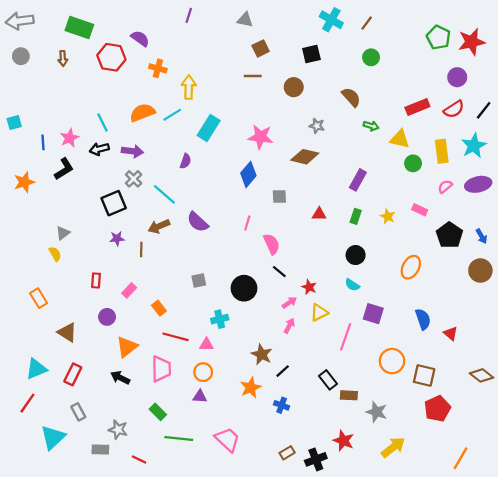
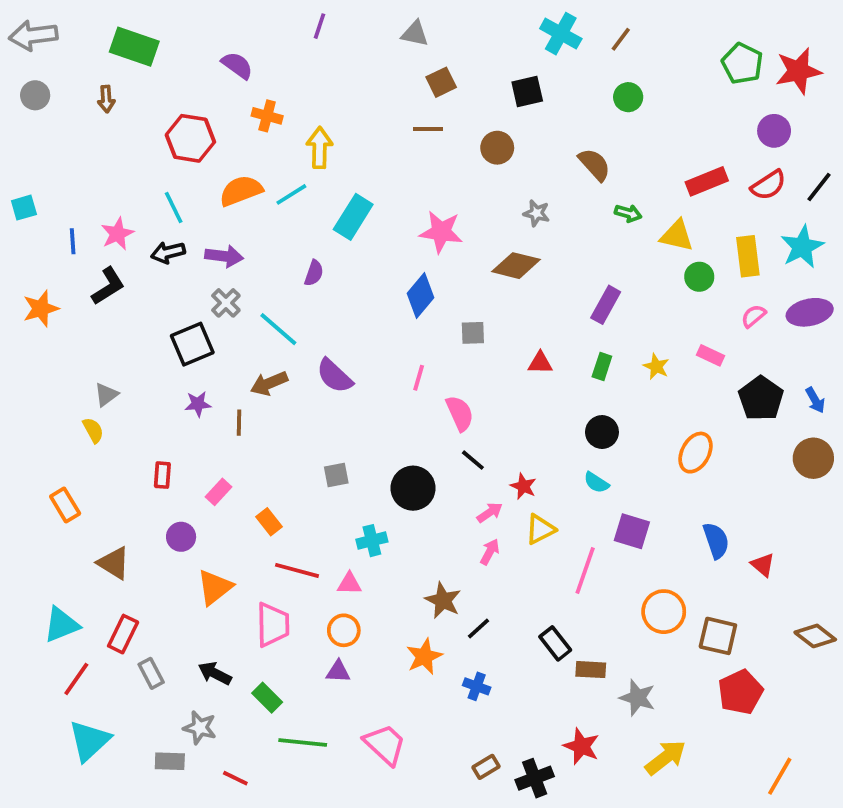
red hexagon: (111, 57) -> (190, 138), moved
black arrow: (120, 378) -> (215, 673), moved
red line: (27, 403) -> (76, 679), moved
gray rectangle: (78, 412) -> (151, 673), moved

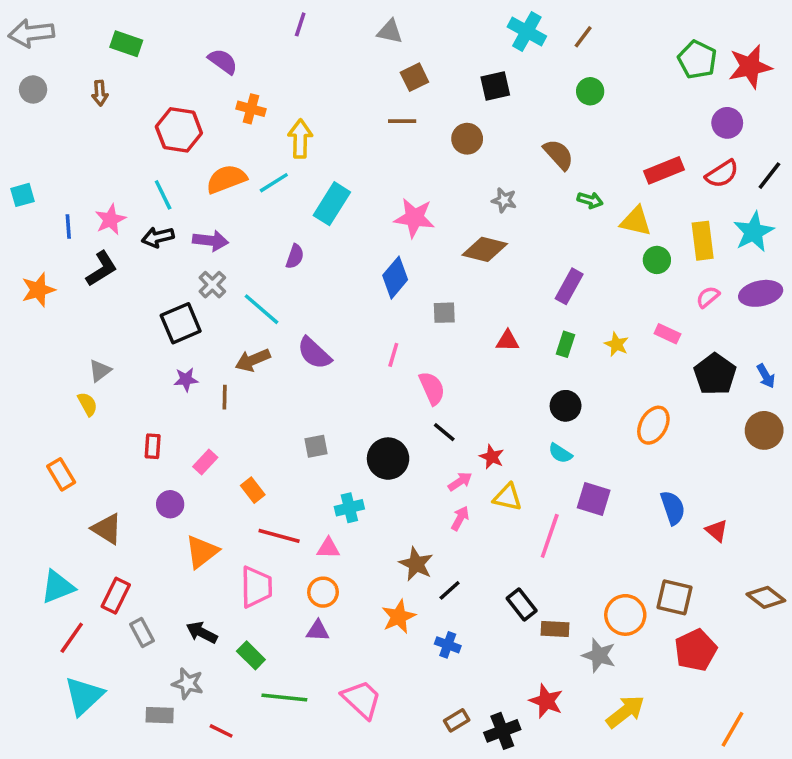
green rectangle: (134, 47) -> (126, 44), size x0.7
yellow triangle: (540, 529) -> (508, 497), turned 40
orange circle: (664, 612) -> (625, 615), moved

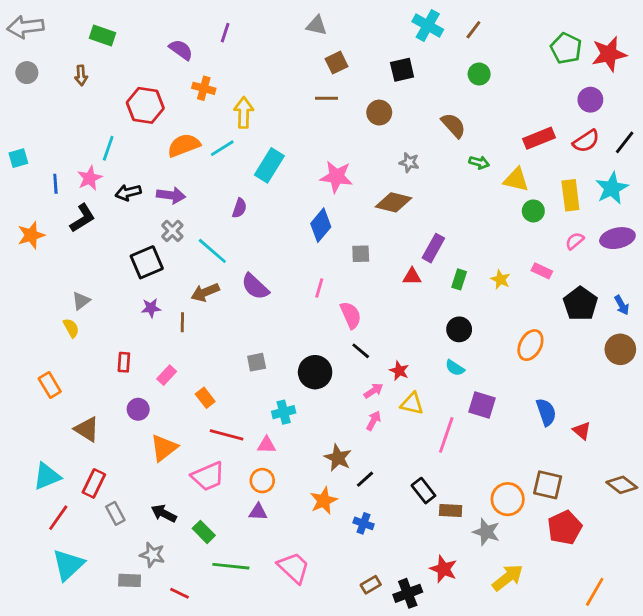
purple line: (300, 24) -> (225, 33), moved
cyan line: (163, 195) -> (108, 148), moved, turned 45
purple rectangle: (569, 286) -> (433, 248), moved
pink trapezoid: (256, 587) -> (208, 476), turned 68

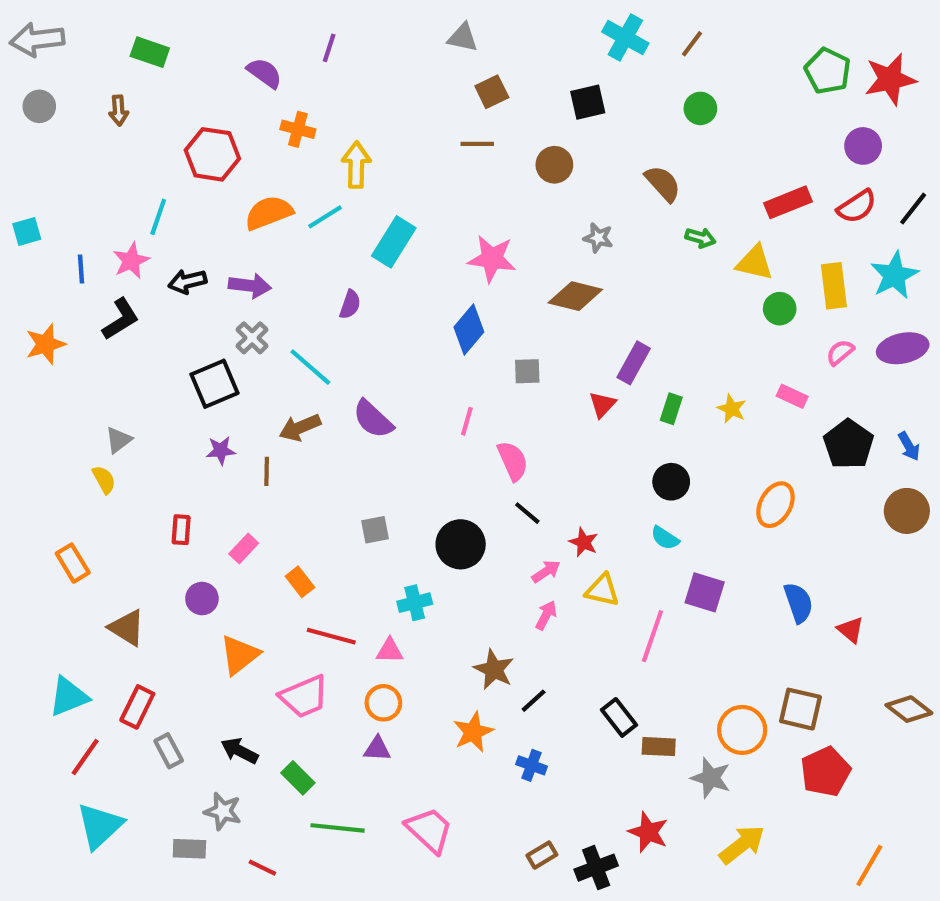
red triangle: (412, 277) -> (602, 405), turned -48

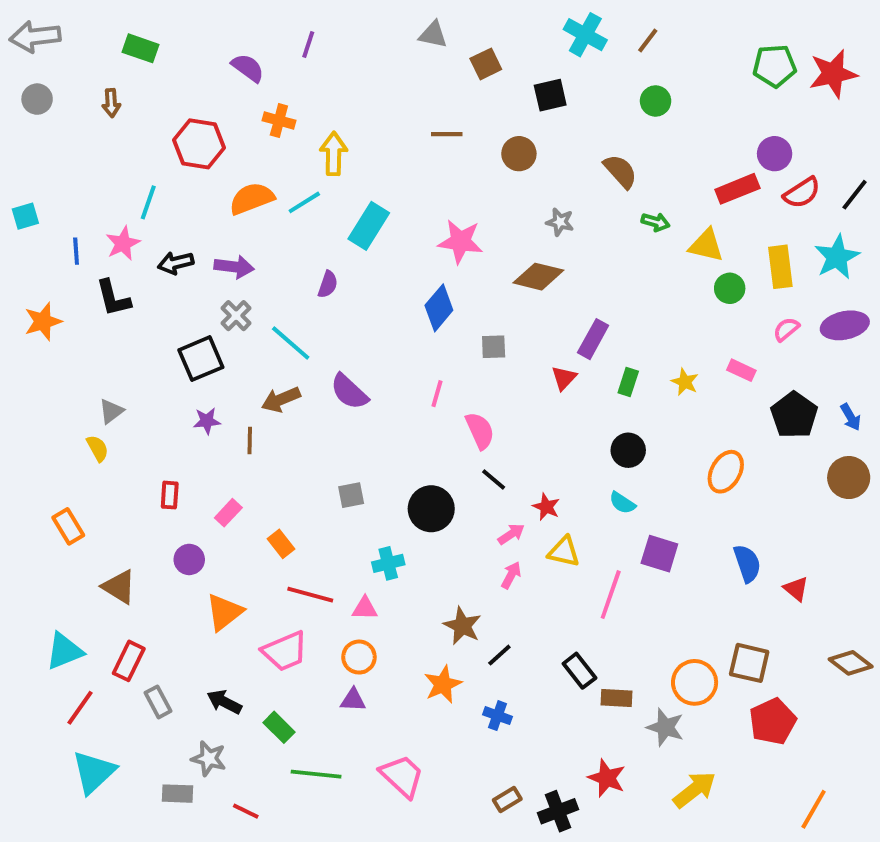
green pentagon: (828, 71) -> (775, 66), turned -30
brown square: (492, 92) -> (486, 64), moved
purple circle: (863, 146) -> (775, 154), moved
black L-shape: (121, 319) -> (113, 298), turned 108

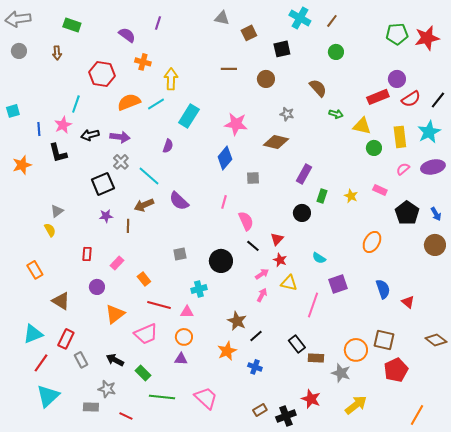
red triangle: (564, 378) -> (277, 239), moved
black circle: (628, 450) -> (302, 213), moved
purple square: (659, 554) -> (338, 284), turned -36

